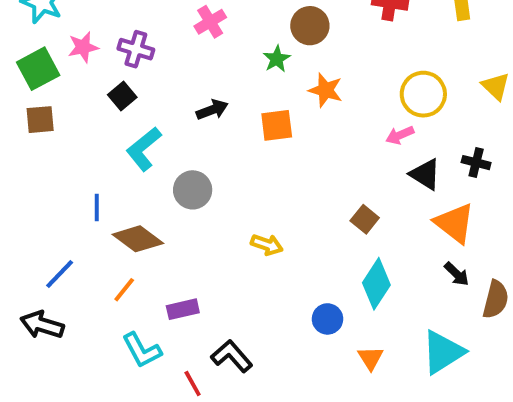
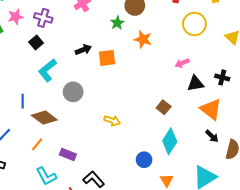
yellow circle: (423, 94) -> (194, 24), moved
orange square: (277, 125) -> (107, 58), moved
black triangle: (425, 174) -> (195, 84), turned -42
purple rectangle: (183, 309) -> (68, 155), turned 35

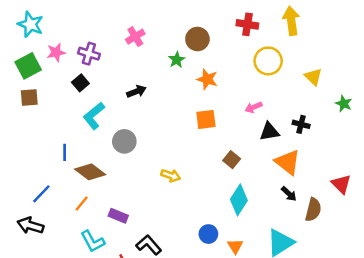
orange square: (107, 58) -> (206, 119), moved
blue circle: (144, 160) -> (208, 234), moved

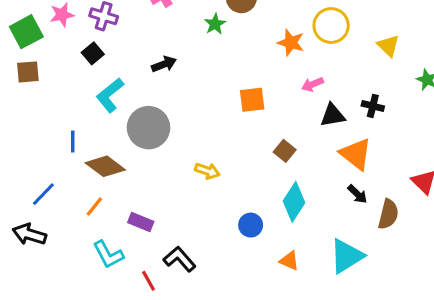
orange star: (207, 79) -> (291, 43), moved
gray circle: (124, 141) -> (149, 128), size x1.4
blue circle: (208, 234) -> (251, 225), moved
orange triangle: (235, 246) -> (289, 261), turned -35

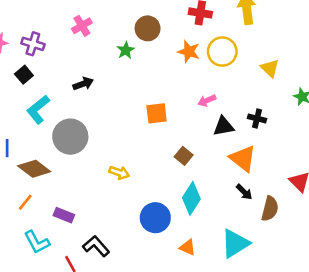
orange star: (291, 43) -> (189, 52), moved
blue circle: (251, 225) -> (155, 218), size x1.5

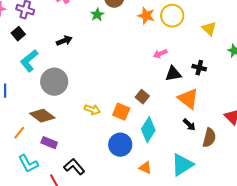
orange square: (157, 113) -> (121, 112), moved, turned 30
brown diamond: (34, 169) -> (42, 116), moved

